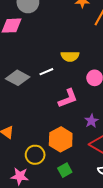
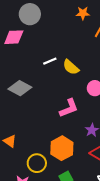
yellow semicircle: (70, 56) -> (71, 67), turned 42
white line: (46, 72) -> (50, 61), moved

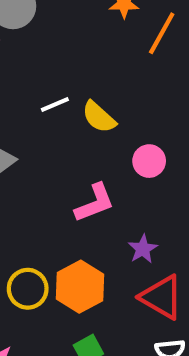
yellow circle: (37, 163) -> (28, 289), moved

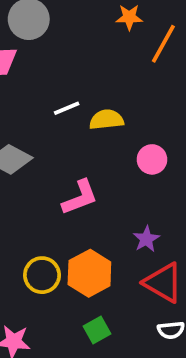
yellow semicircle: (99, 117) -> (106, 120), turned 132
pink L-shape: (95, 203) -> (80, 197), moved

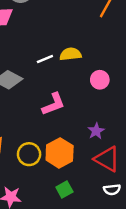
white line: (67, 108) -> (45, 59), moved

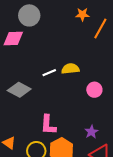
pink L-shape: (53, 104) -> (48, 125), moved, turned 115

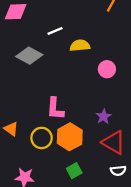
white line: (49, 73) -> (55, 31), moved
gray diamond: (19, 90) -> (29, 56), moved

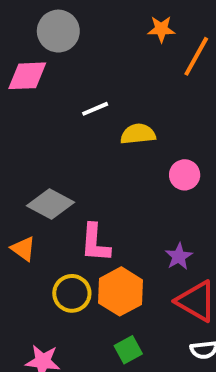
gray diamond: (29, 56) -> (51, 204), moved
orange triangle: (11, 129) -> (23, 249), moved

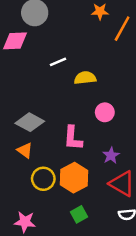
pink circle: (185, 175) -> (105, 112), moved
pink L-shape: (95, 243) -> (73, 138), moved
orange triangle: (23, 249) -> (25, 150), moved

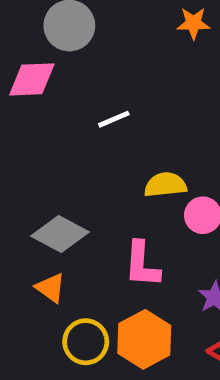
yellow semicircle: (85, 78) -> (165, 185), moved

